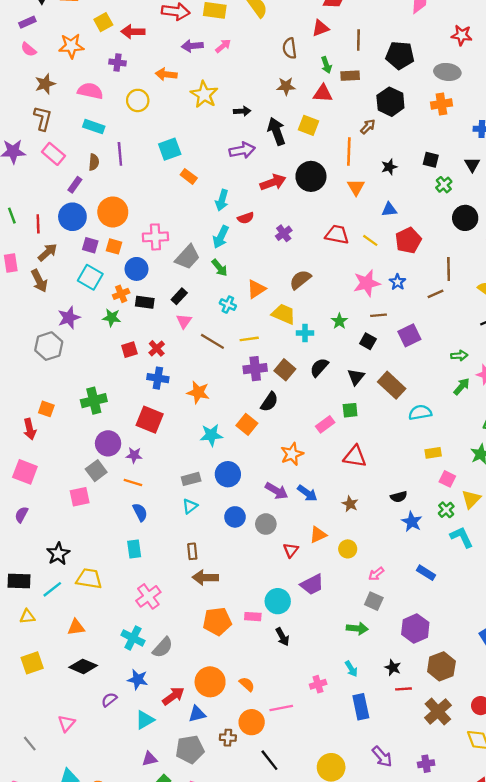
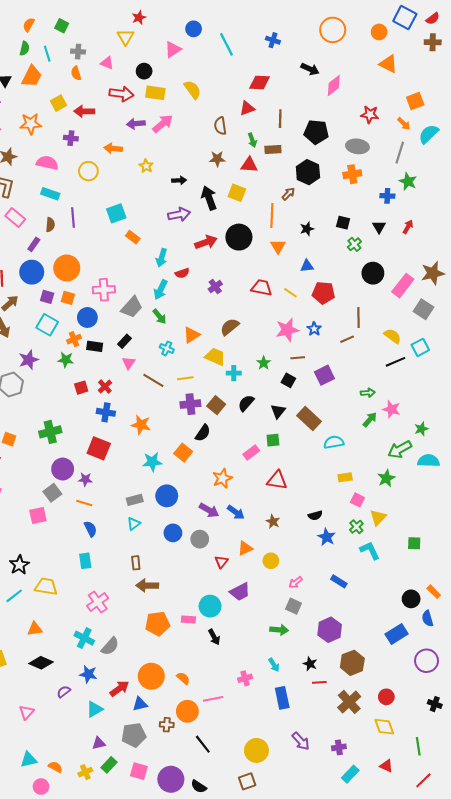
pink arrow: (223, 46) -> (163, 124), size x1.5
yellow star: (204, 95) -> (146, 166), size x0.6
red pentagon: (408, 240) -> (323, 293), turned 30

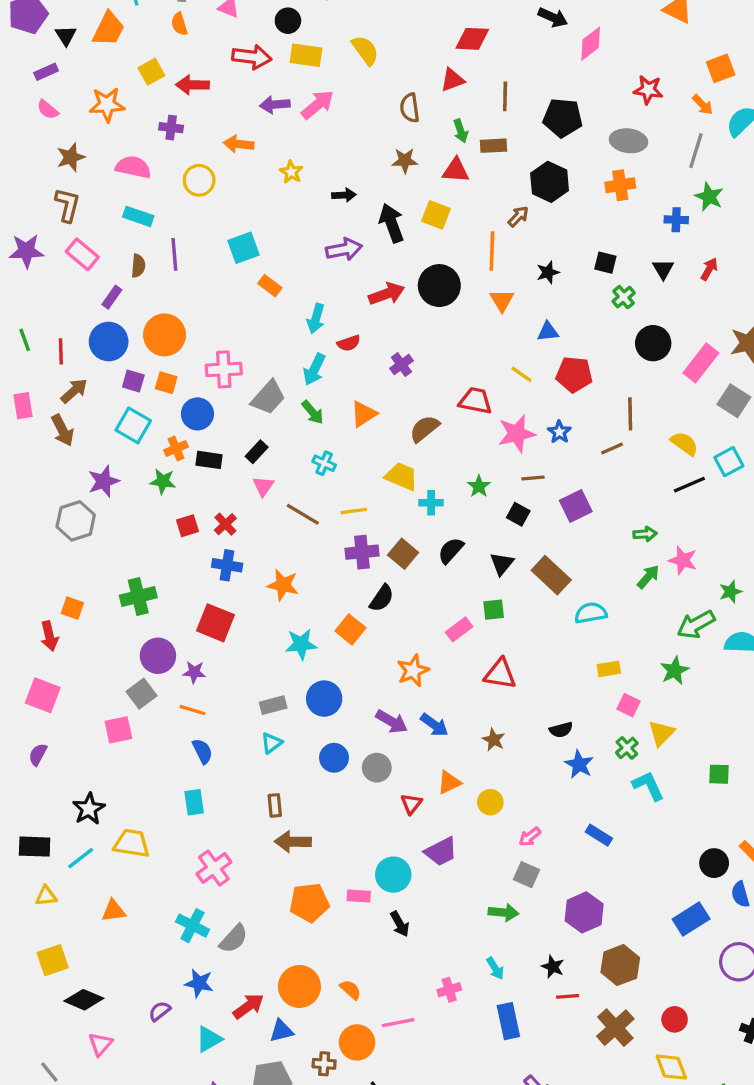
red trapezoid: (262, 288) -> (475, 401), moved
orange triangle: (191, 335) -> (364, 414), moved
black diamond: (41, 663) -> (84, 1000), moved

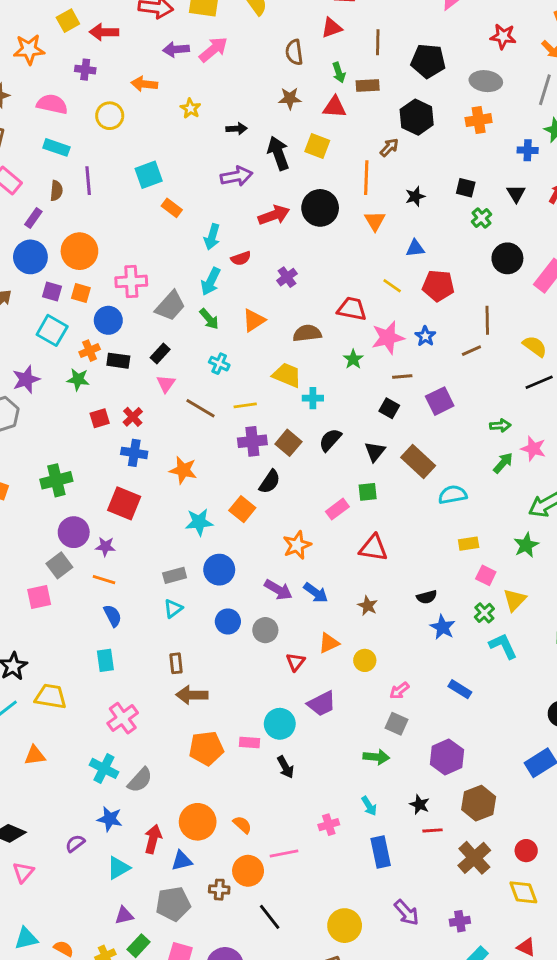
brown semicircle: (424, 429) -> (307, 333), turned 32
green star: (479, 486) -> (353, 359), moved
red arrow: (248, 1006) -> (153, 839), turned -40

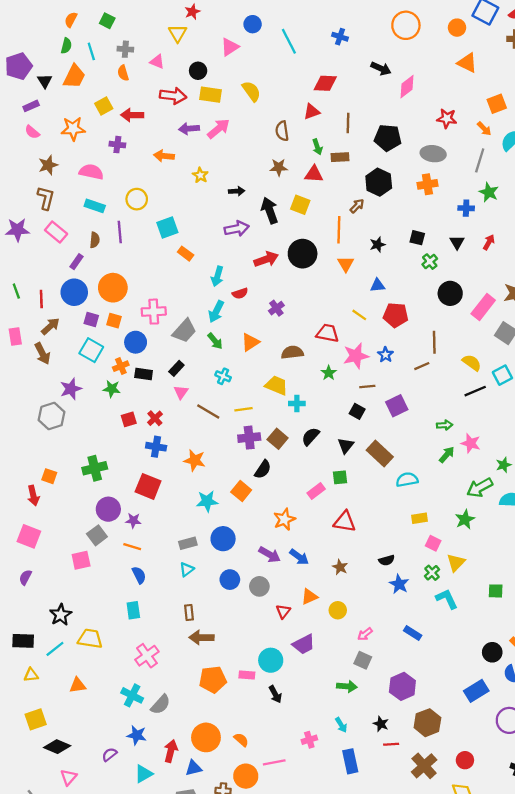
yellow circle: (110, 116) -> (137, 199), moved

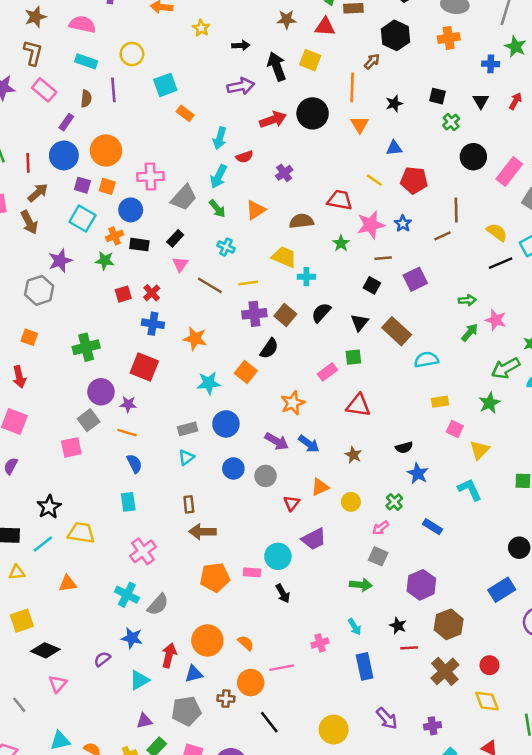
orange square: (49, 476) -> (29, 337), moved
green cross: (432, 573) -> (394, 502), moved

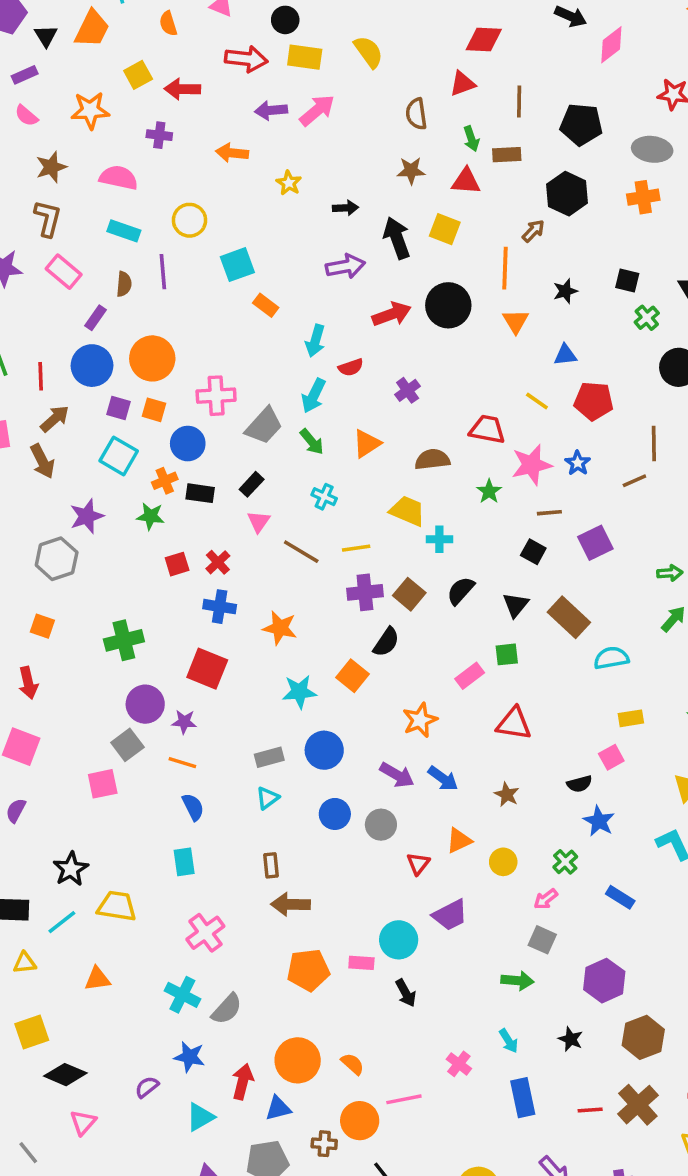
pink square: (455, 429) -> (611, 757), moved, turned 35
pink cross: (320, 643) -> (459, 1064), turned -35
red line: (409, 648) -> (590, 1110), moved

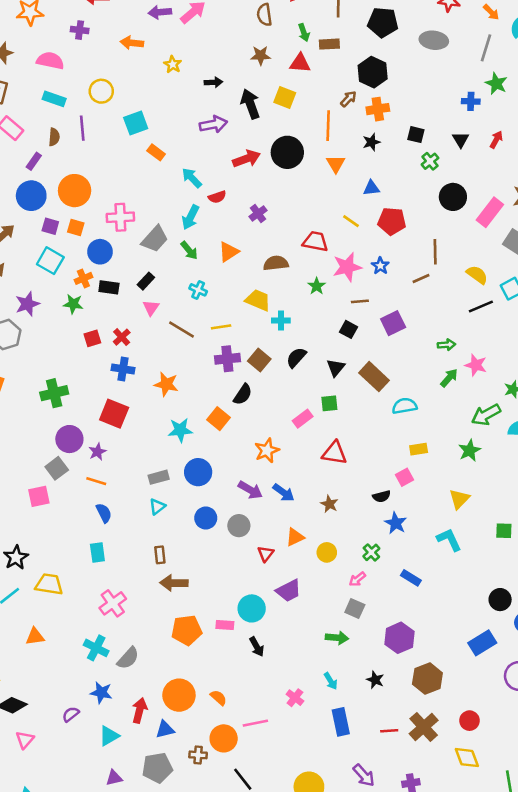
orange cross: (643, 197) -> (378, 109), moved
cyan arrow: (315, 341) -> (192, 178), turned 120
purple star: (184, 722) -> (97, 452), turned -30

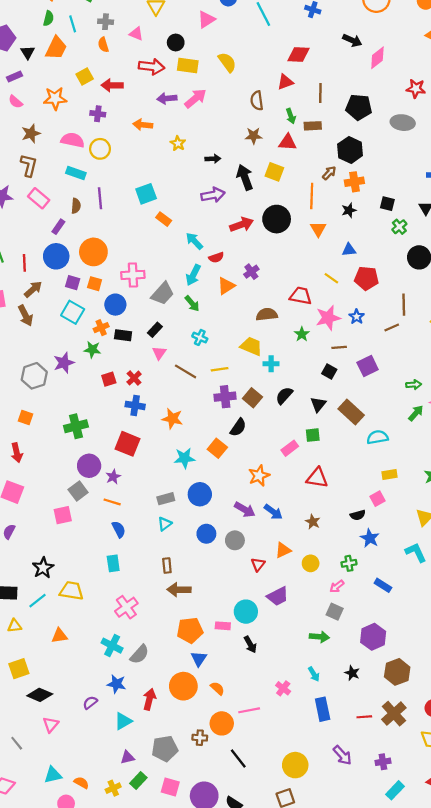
yellow circle: (101, 91) -> (100, 149), moved
orange triangle: (229, 252) -> (226, 286), moved
purple star: (27, 304) -> (64, 363), moved
green cross: (371, 552) -> (349, 563), turned 32
blue triangle: (165, 730) -> (199, 659), moved, turned -42

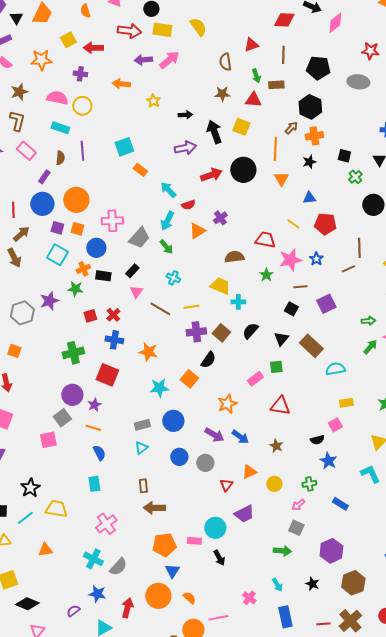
red diamond: (298, 55) -> (284, 20), moved
green cross: (76, 426) -> (73, 353), moved

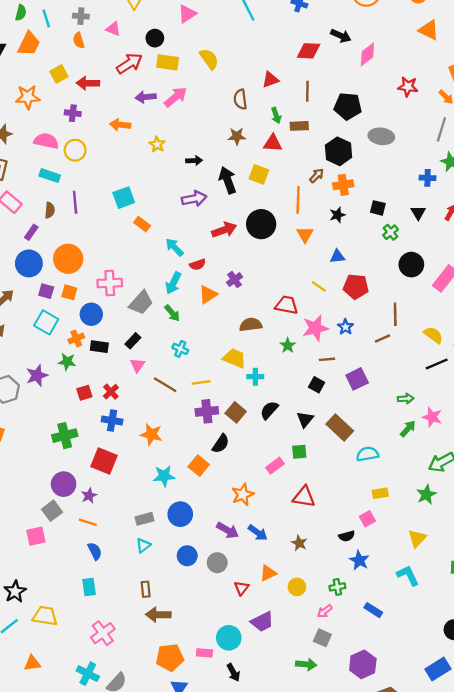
red arrow: (129, 31) -> (129, 64), turned -40
gray ellipse: (358, 82) -> (381, 136), moved

